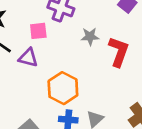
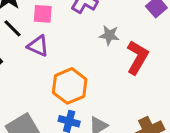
pink square: (38, 31) -> (43, 14), moved

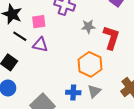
orange hexagon: (70, 86) -> (90, 64), moved

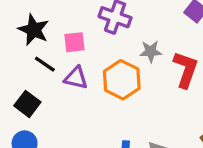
orange hexagon: (90, 64) -> (122, 80), moved

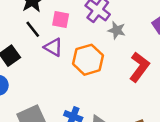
gray star: (151, 51) -> (117, 30), moved

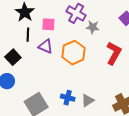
black line: (33, 29) -> (28, 35), turned 48

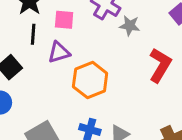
purple triangle: (46, 46) -> (59, 52), turned -42
orange hexagon: (74, 53) -> (90, 80), moved

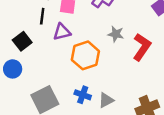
gray star: (130, 26) -> (116, 34), moved

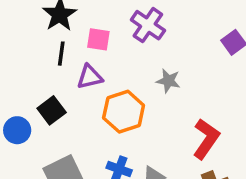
black square: (22, 41) -> (52, 110), moved
red L-shape: (142, 47) -> (206, 139), moved

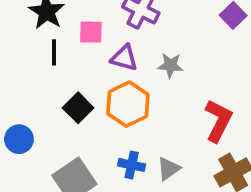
purple triangle: (90, 77) -> (124, 58), moved, turned 36
black square: (52, 110) -> (78, 108), moved

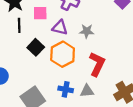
black square: (78, 108) -> (36, 47), moved
red L-shape: (218, 121) -> (97, 64), moved
gray triangle: (169, 169) -> (87, 91), turned 32

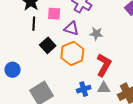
blue cross: (66, 89) -> (84, 89), moved, turned -32
gray triangle: (87, 91) -> (104, 88), moved

